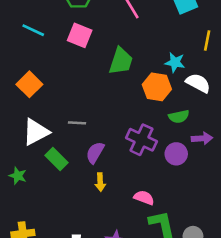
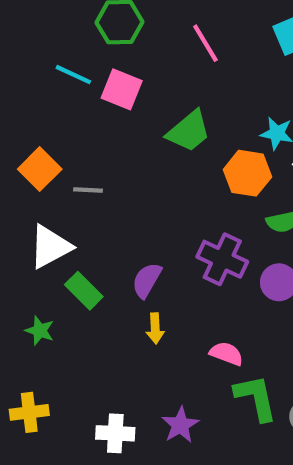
cyan line: (33, 30) -> (73, 75), moved
green trapezoid: (121, 61) -> (189, 131), turned 32
gray line: (77, 123) -> (88, 190), moved
green star: (18, 176) -> (40, 331), moved

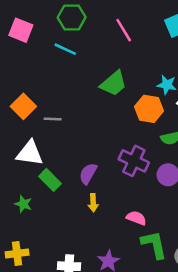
cyan line: (73, 75) -> (65, 49), moved
pink square: (122, 89) -> (21, 30), moved
white triangle: (50, 247) -> (30, 153), turned 36

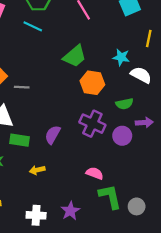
orange hexagon: (149, 109) -> (92, 83), moved
green rectangle: (50, 180) -> (19, 140), turned -36
yellow arrow: (93, 203) -> (37, 170), moved, turned 80

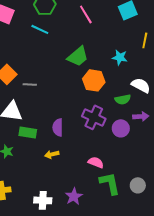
white semicircle: (141, 75) -> (141, 85), moved
purple semicircle: (53, 135) -> (58, 127), turned -30
yellow arrow: (37, 170) -> (52, 154), moved
gray circle: (137, 206) -> (138, 185), moved

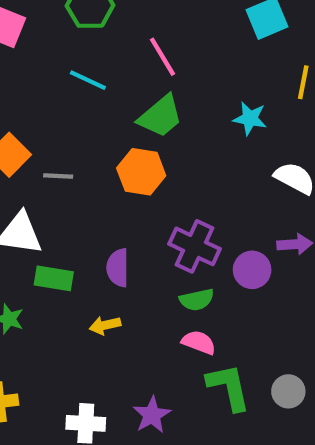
pink line: (86, 14) -> (163, 57), moved
cyan line: (40, 29) -> (88, 80), moved
orange hexagon: (94, 80) -> (141, 172), moved
green semicircle: (123, 99) -> (197, 300), moved

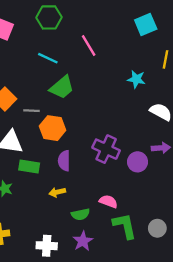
green trapezoid: (160, 116) -> (62, 87), moved
orange hexagon: (141, 172) -> (53, 128), moved
green semicircle: (197, 300) -> (80, 214), moved

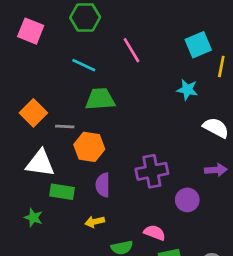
cyan square: (146, 24) -> (198, 45), moved
green trapezoid: (62, 87) -> (100, 99), turned -144
purple cross: (106, 149) -> (152, 171), turned -36
purple circle: (138, 162) -> (187, 200), moved

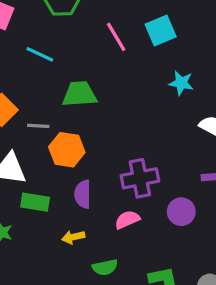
cyan square: (198, 45) -> (161, 31), moved
cyan line: (84, 65) -> (40, 54), moved
pink semicircle: (155, 233) -> (127, 220), moved, turned -45

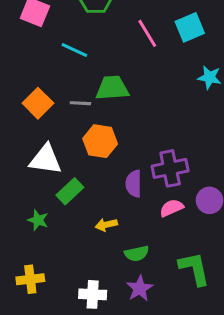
gray line: (38, 126) -> (80, 103), moved
purple semicircle: (83, 194) -> (134, 184), moved
green rectangle: (35, 202) -> (70, 191), turned -52
pink semicircle: (127, 220) -> (172, 208), moved

